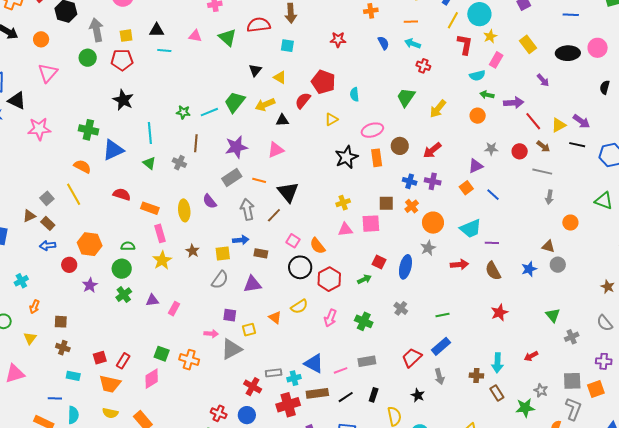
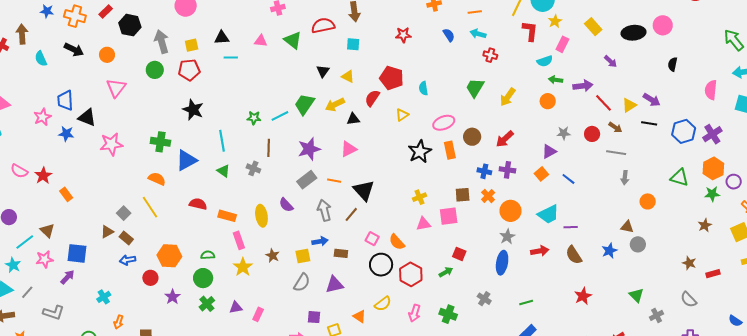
blue ellipse: (405, 267) -> (502, 263), moved

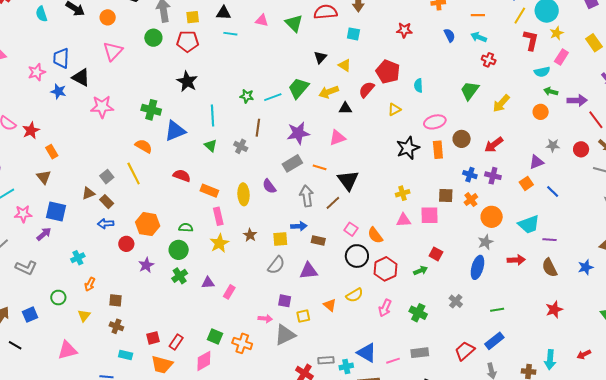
brown triangle: (47, 231) -> (44, 177), moved

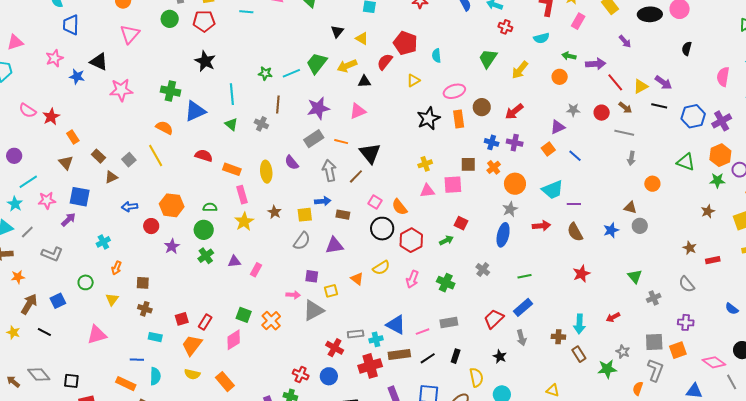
blue trapezoid: (61, 58) -> (71, 25), moved
cyan semicircle: (542, 72) -> (541, 38), moved
brown rectangle: (107, 202) -> (98, 156), moved
orange cross: (242, 343) -> (271, 321), turned 30
orange trapezoid: (162, 365) -> (192, 345), turned 115

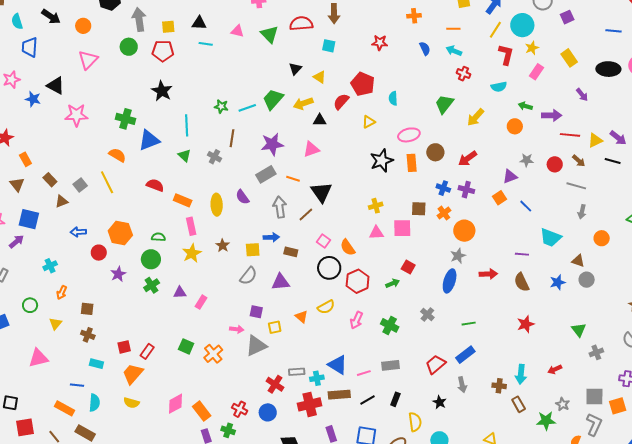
red line: (615, 82) -> (570, 135), turned -48
cyan trapezoid: (553, 190) -> (551, 237), moved, turned 40
pink diamond: (234, 340) -> (175, 404), moved
orange rectangle: (225, 382) -> (202, 411), moved

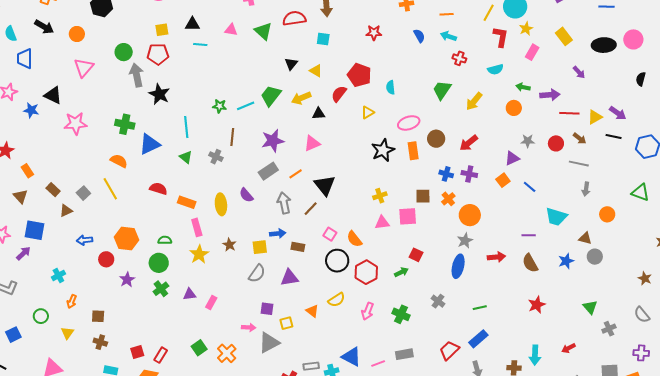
gray arrow: (139, 19) -> (137, 75), moved
orange line: (293, 179) -> (296, 174), turned -48
green square: (186, 346) -> (199, 348), turned 35

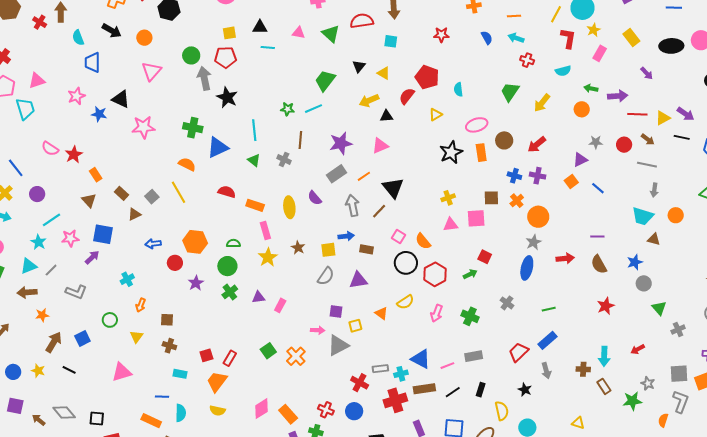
green trapezoid: (271, 96) -> (325, 80), moved
cyan trapezoid: (556, 217) -> (643, 216), moved
gray circle: (595, 257) -> (644, 283), moved

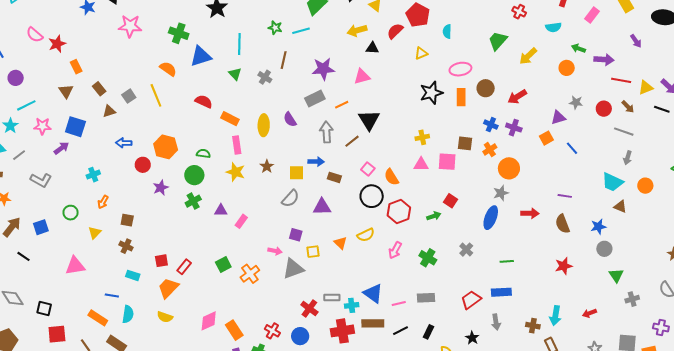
yellow star: (268, 257) -> (236, 172), turned -30
blue rectangle: (547, 340) -> (501, 292), turned 30

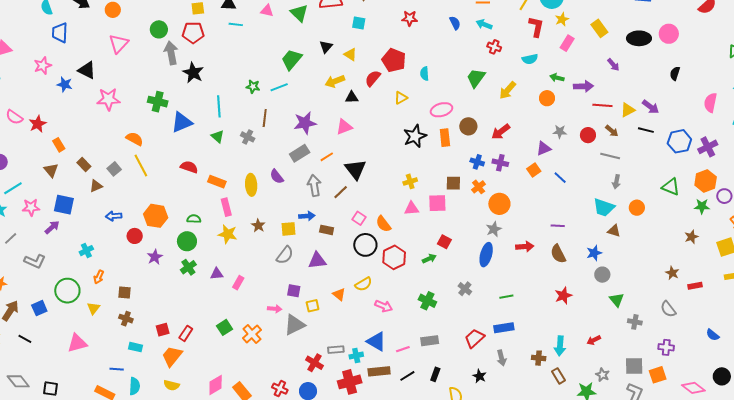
orange semicircle: (168, 69) -> (135, 139), moved
green circle: (71, 213) -> (67, 291), size x1.6
pink arrow: (395, 250) -> (384, 306), moved, turned -90
gray cross: (632, 299) -> (635, 322), turned 32

